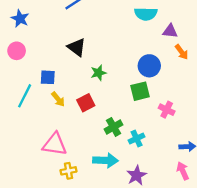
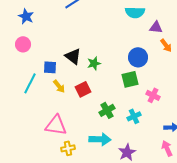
black triangle: (77, 47) -> (73, 56), moved
cyan cross: (137, 139) -> (134, 116), moved

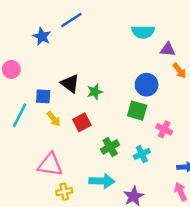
blue star: (26, 16) -> (42, 37), moved
green square: (130, 79) -> (137, 111), turned 30

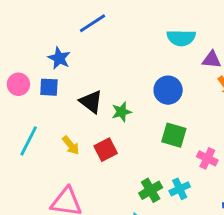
blue star: (42, 37) -> (59, 58), moved
blue circle: (147, 85) -> (168, 90), moved
blue square: (43, 96) -> (49, 87), moved
green cross: (110, 147) -> (151, 190), moved

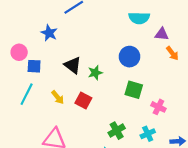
blue square: (49, 87) -> (34, 66), moved
red square: (106, 150) -> (83, 101), turned -35
cyan cross: (180, 189) -> (148, 134), moved

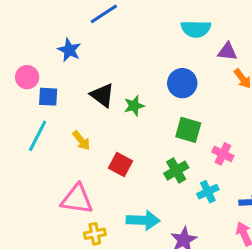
red square: (83, 101) -> (120, 165), moved
green cross: (117, 131) -> (176, 171), moved

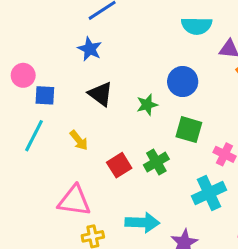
blue star: (69, 50) -> (90, 49), moved
green star: (134, 106) -> (147, 105), moved
red square: (120, 165) -> (119, 165), turned 30
green cross: (176, 171) -> (156, 162), moved
cyan cross: (208, 192) -> (209, 193), size x1.5

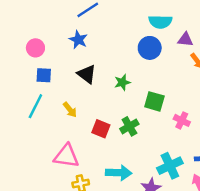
pink circle: (23, 75) -> (35, 48), moved
blue circle: (183, 82) -> (150, 48), moved
red square: (119, 165) -> (101, 129), turned -36
cyan cross: (209, 193) -> (170, 166), moved

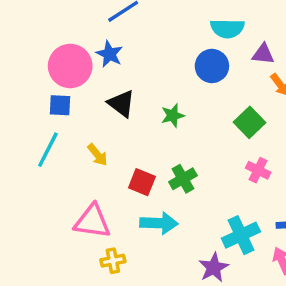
pink circle: (35, 48) -> (70, 66), moved, size x1.6
green square: (154, 101) -> (250, 122), moved, turned 30
cyan arrow: (119, 173) -> (159, 223), moved

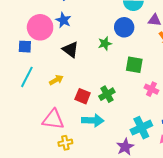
blue square: (60, 105) -> (25, 47), moved
green star: (173, 116) -> (105, 43), moved
green square: (250, 122) -> (134, 65), moved, turned -36
yellow arrow: (97, 155) -> (56, 80), turned -80

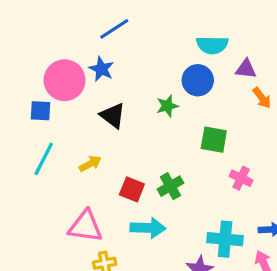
cyan cross: (141, 128) -> (225, 239), turned 30

